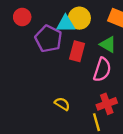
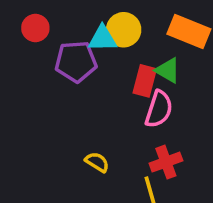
purple pentagon: (48, 39) -> (76, 62), turned -30
red rectangle: (77, 51) -> (145, 81), moved

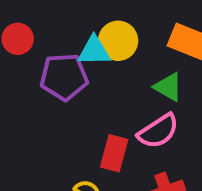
red rectangle: (145, 81) -> (114, 153), moved
pink semicircle: (159, 109) -> (158, 131), turned 39

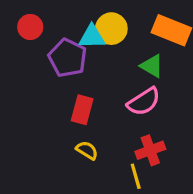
purple pentagon: (64, 77) -> (68, 58), turned 30
red rectangle: (114, 153) -> (82, 110), moved

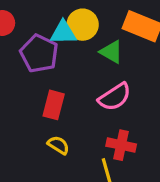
green triangle: (152, 66) -> (111, 52), moved
red cross: (150, 150) -> (121, 145), turned 32

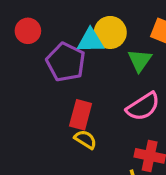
green triangle: (111, 52) -> (140, 60), turned 35
yellow semicircle: (58, 145) -> (85, 139), moved

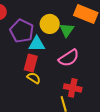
yellow circle: (110, 32) -> (50, 24), moved
cyan triangle: (90, 41) -> (37, 44), moved

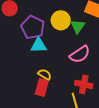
cyan triangle: (37, 44) -> (39, 45), moved
red rectangle: (31, 63) -> (42, 87), moved

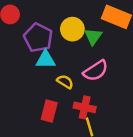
yellow semicircle: (45, 74) -> (65, 82), moved
red cross: (84, 84) -> (85, 107), moved

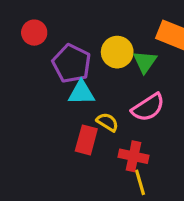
red rectangle: (49, 111) -> (86, 140), moved

